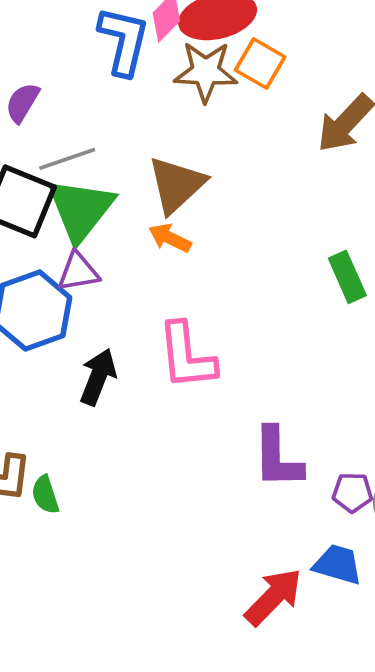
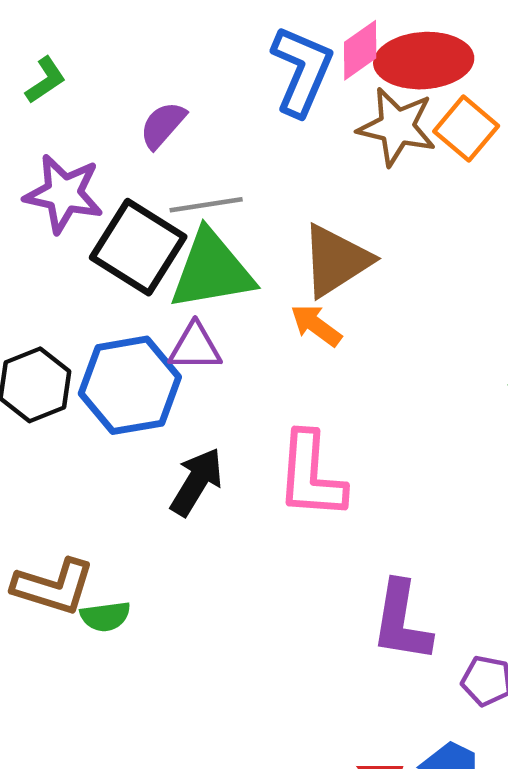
green triangle: (81, 209) -> (212, 270), turned 32
green semicircle: (45, 495) -> (105, 616), turned -90

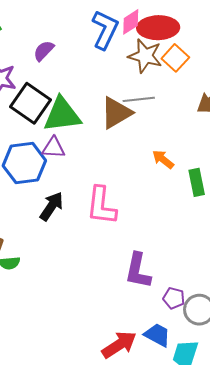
gray line: (206, 205) -> (139, 99), moved
orange arrow: (316, 325) -> (163, 159), moved

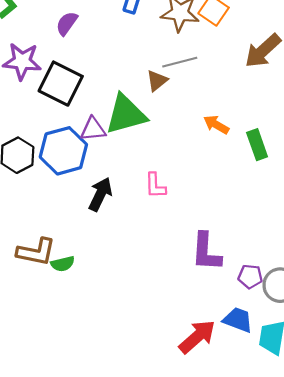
brown triangle: (116, 113) -> (157, 81), size x0.6
green triangle: (62, 115) -> (126, 114), moved
pink L-shape: (101, 206) -> (155, 186), size x0.6

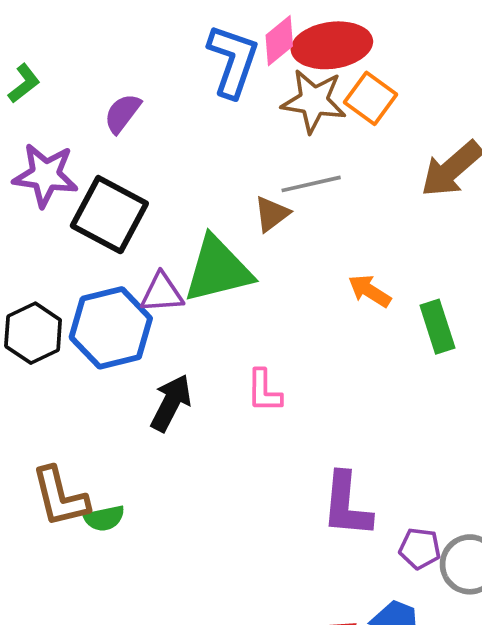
brown L-shape: (36, 252) -> (60, 497), turned 63

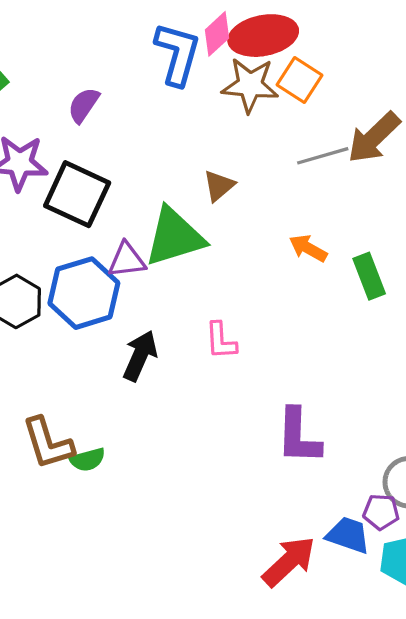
gray line: (311, 184) -> (323, 156), moved
purple pentagon: (420, 548) -> (381, 512), moved

